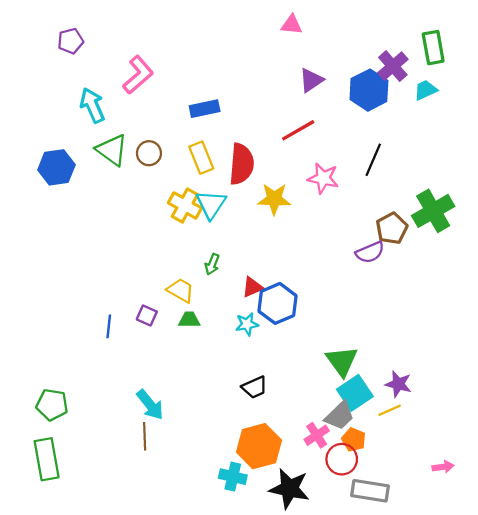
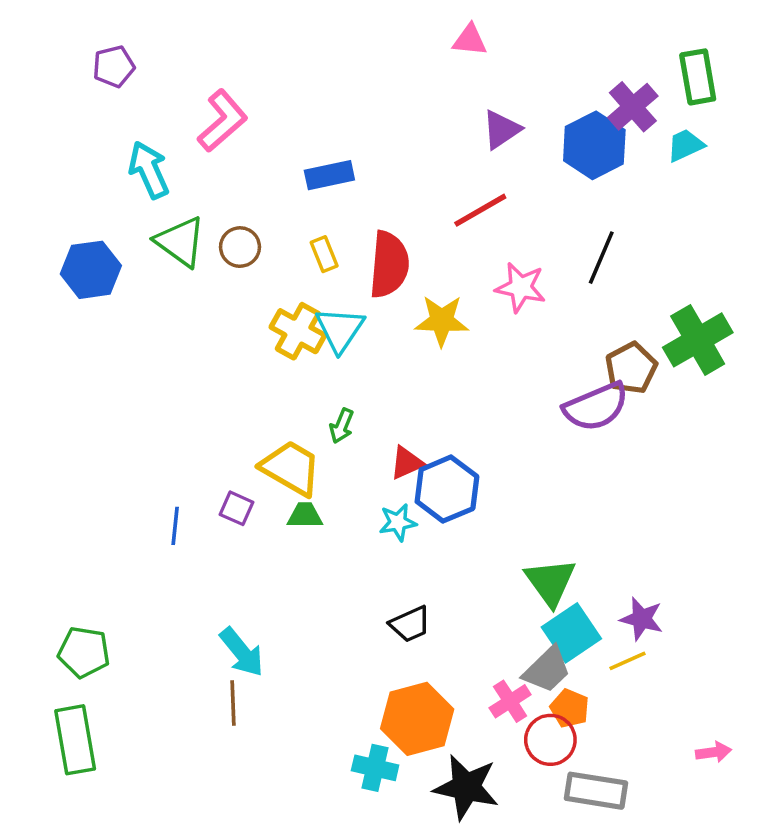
yellow rectangle: (201, 158) -> (324, 254), size x0.7
purple semicircle: (370, 252) -> (596, 407), size x1.4
yellow trapezoid: (181, 290) -> (291, 468), size x1.4

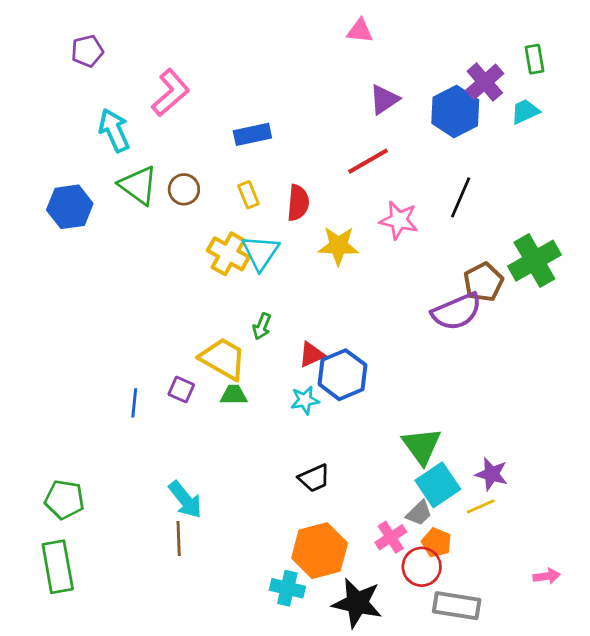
green rectangle: (698, 77) -> (534, 59), size x0.7
red semicircle: (389, 265) -> (298, 203), size x0.7
gray trapezoid: (547, 670) -> (419, 513), size x0.7

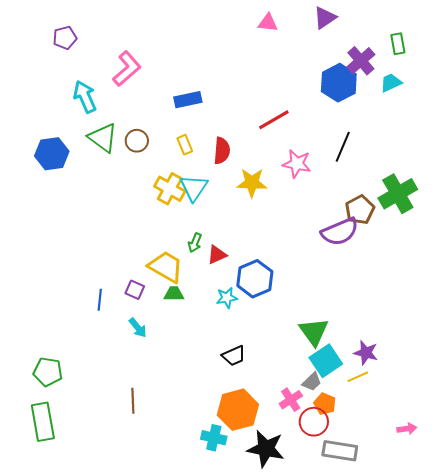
purple triangle: (384, 99) -> (325, 18), moved
red triangle: (312, 355) -> (217, 255), moved
cyan arrow: (185, 500) -> (138, 328), moved, size x0.7

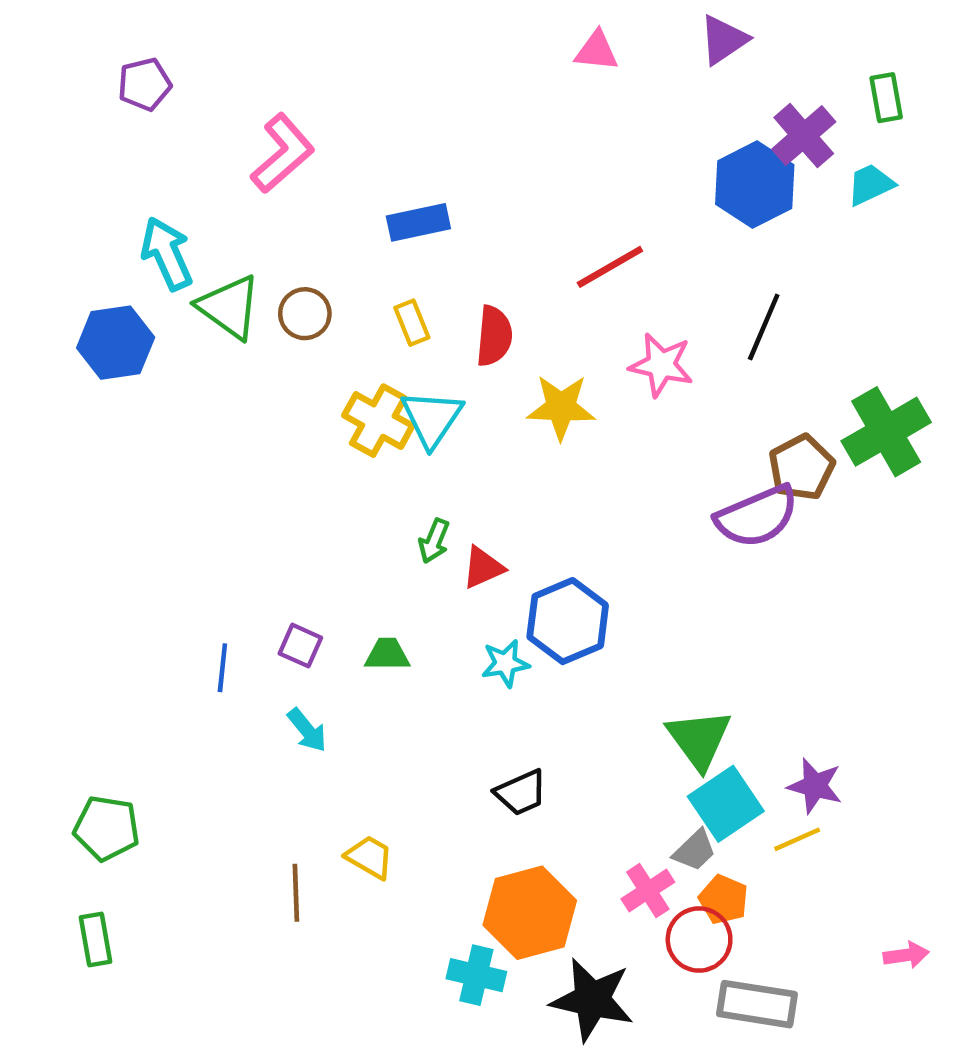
cyan arrow: (85, 97) -> (167, 254), moved
yellow trapezoid: (166, 267) -> (369, 857), moved, size x0.6
green rectangle: (43, 422) -> (96, 940), size x0.6

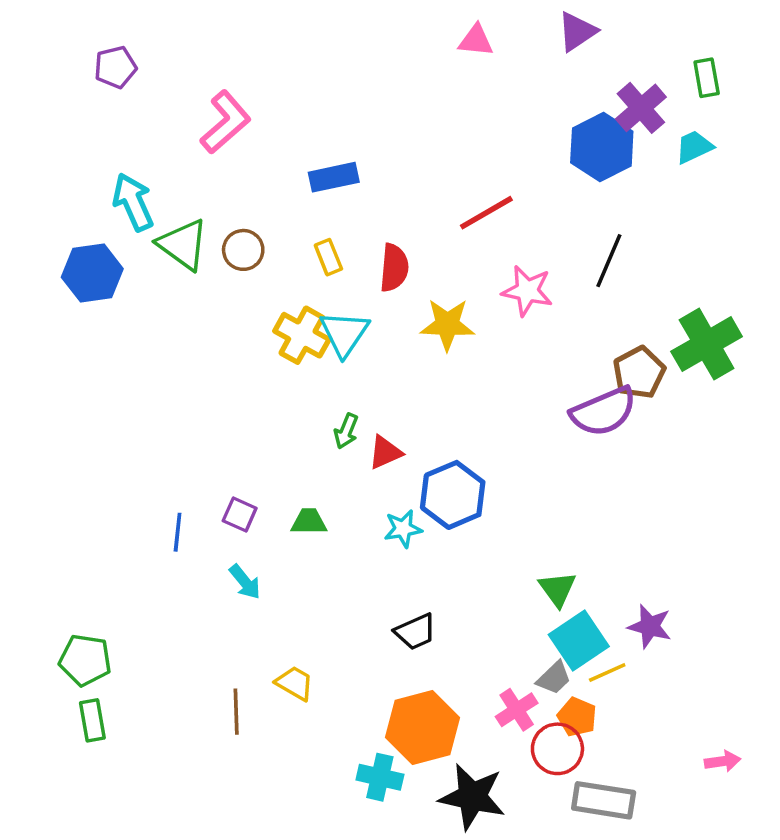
green triangle: (699, 739) -> (557, 589), size x0.7
yellow line: (797, 839) -> (607, 672), moved
green rectangle: (96, 940) -> (92, 720), moved

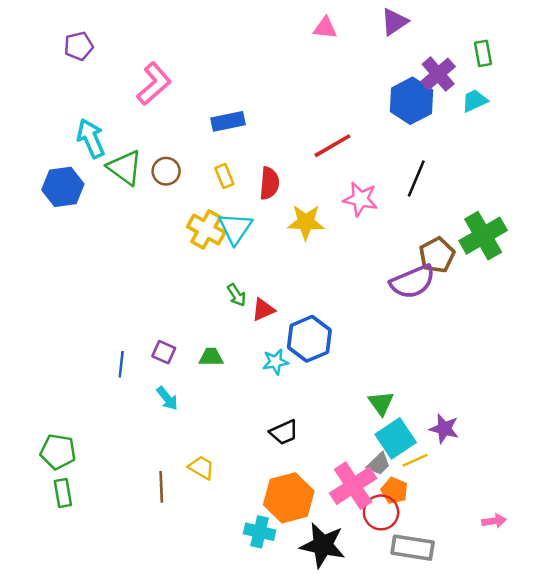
green arrow: (346, 431) -> (237, 295), turned -55
pink cross: (517, 710) -> (353, 486), size x1.6

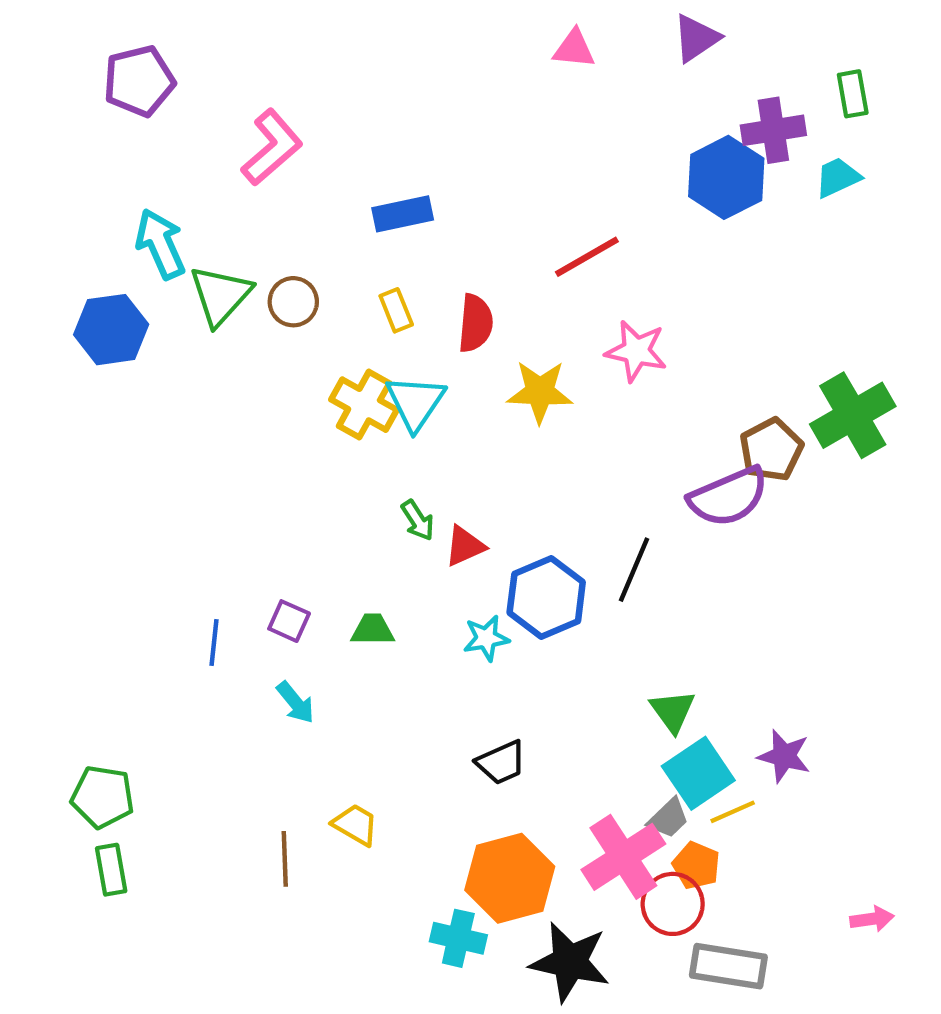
purple pentagon: (79, 46) -> (139, 81), size x1.4
purple cross: (438, 74) -> (773, 130), turned 32
green triangle: (125, 168) -> (220, 295), turned 36
black line: (416, 178) -> (634, 570), moved

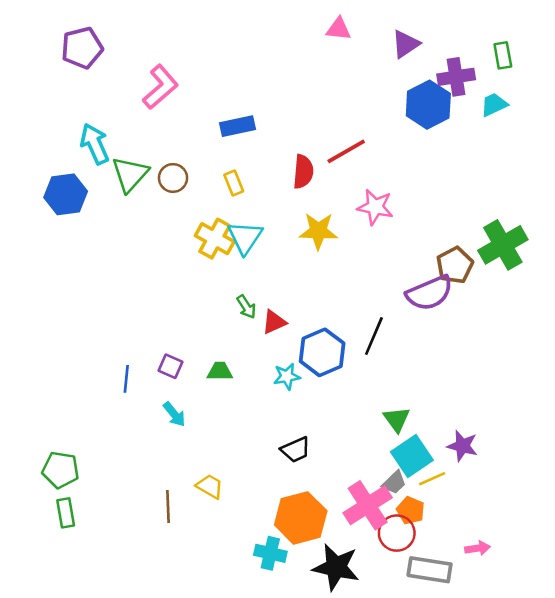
purple triangle: (696, 38) -> (406, 44), moved
red semicircle: (475, 323) -> (303, 172), moved
pink arrow: (872, 919) -> (478, 548), moved

